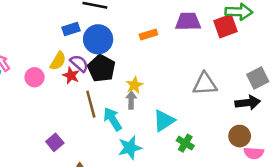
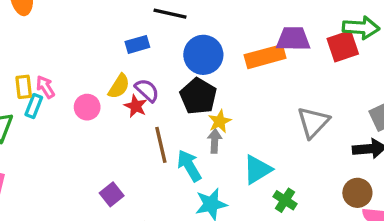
orange rectangle: (148, 34) -> (265, 57), moved, size x1.6
blue circle: (98, 39) -> (203, 55), moved
black pentagon: (101, 68) -> (198, 96), moved
gray triangle: (205, 84) -> (313, 122), turned -44

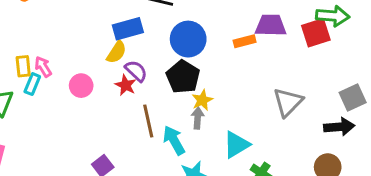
blue rectangle: (137, 44) -> (128, 29), size x1.4
orange rectangle: (265, 57) -> (245, 41), size x0.6
yellow semicircle: (119, 86) -> (116, 52), moved

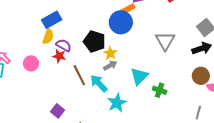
blue circle: (188, 39) -> (121, 22), moved
gray arrow: (198, 118) -> (110, 65), turned 72

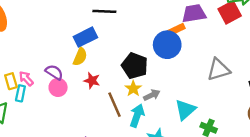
gray triangle: (165, 41) -> (218, 70), turned 40
purple semicircle: (64, 45) -> (54, 72), moved
yellow star: (110, 53) -> (133, 89), moved
cyan arrow: (99, 83) -> (137, 116), turned 60

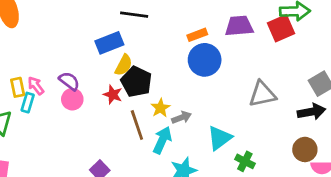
orange rectangle: (176, 29) -> (197, 35), moved
yellow semicircle: (80, 57) -> (124, 65), moved
black pentagon: (135, 66) -> (136, 82), moved

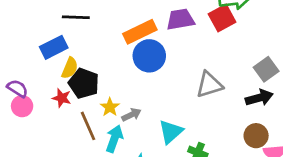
orange rectangle: (197, 35) -> (140, 32), size x1.6

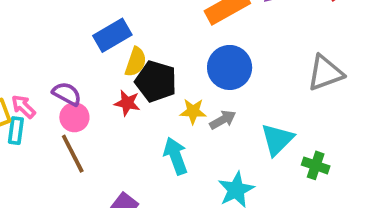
blue circle: (149, 56) -> (230, 67), moved
yellow star: (110, 107) -> (193, 111), turned -30
brown line: (88, 126) -> (73, 154), moved
cyan arrow: (114, 139) -> (176, 156), moved, turned -36

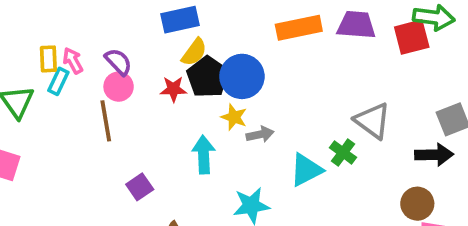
blue circle: (230, 67) -> (242, 76), moved
gray triangle: (325, 73) -> (373, 121), turned 39
red star: (127, 103) -> (173, 89), turned -30
green cross: (316, 165) -> (343, 153), moved

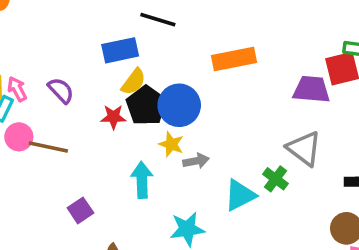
purple trapezoid: (356, 25) -> (311, 89), moved
pink circle: (119, 87) -> (19, 137), moved
brown line: (106, 121) -> (48, 147), turned -69

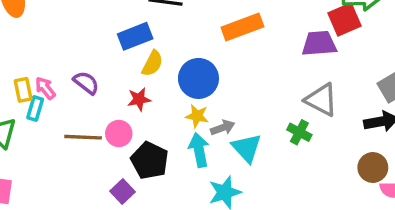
black pentagon: (146, 106) -> (150, 161), moved
pink circle: (19, 137) -> (119, 133), moved
cyan arrow: (142, 180) -> (199, 150), moved
cyan triangle: (240, 195) -> (247, 148), moved, turned -36

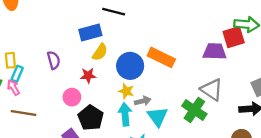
orange rectangle: (242, 27) -> (161, 57), moved, turned 40
purple semicircle: (86, 83) -> (54, 60), turned 30
pink arrow: (45, 88) -> (13, 87), moved
green cross: (299, 132) -> (194, 110), size x1.5
brown line: (83, 137) -> (24, 113), moved

